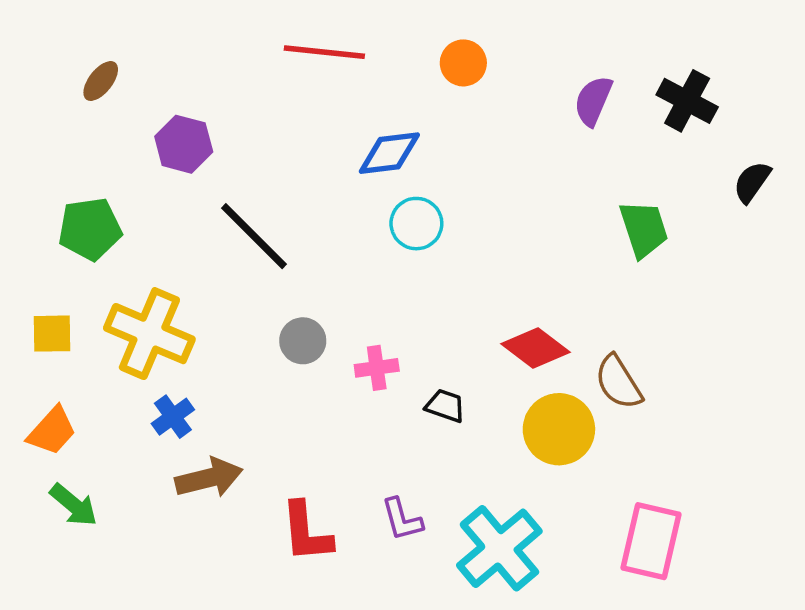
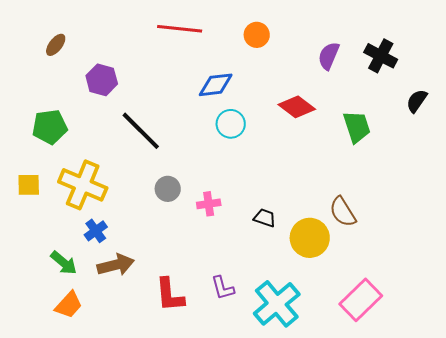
red diamond: (535, 348) -> (297, 107), moved
black trapezoid: (445, 406) -> (265, 218), moved
orange trapezoid: (52, 431) -> (69, 305), moved
green arrow: (74, 505) -> (64, 263), moved
pink rectangle: (651, 541) -> (361, 300), turned 33

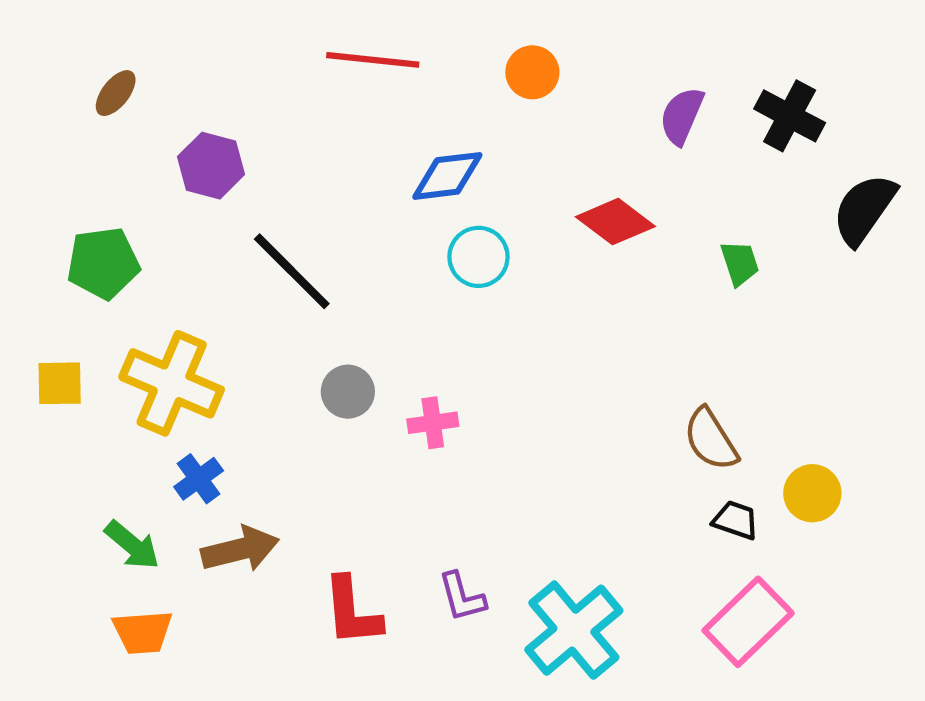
black semicircle: (417, 101) -> (864, 209), size x1.5
green trapezoid: (357, 127) -> (740, 263), size x0.7
black trapezoid: (265, 218) -> (736, 520), moved
yellow circle: (310, 238) -> (812, 493), moved, size x0.7
orange trapezoid: (69, 305) -> (143, 632), turned 44

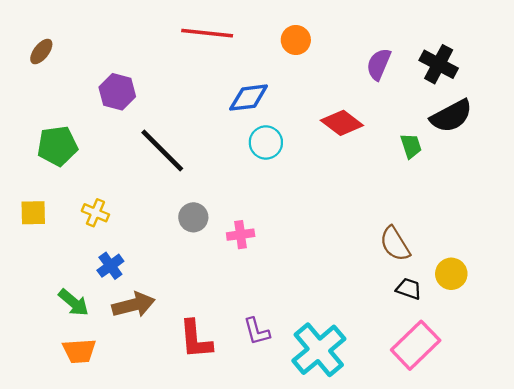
brown ellipse: (116, 93) -> (41, 52), moved
black semicircle: (864, 209) -> (451, 116), moved, turned -153
yellow cross: (172, 383) -> (95, 213), size x0.5

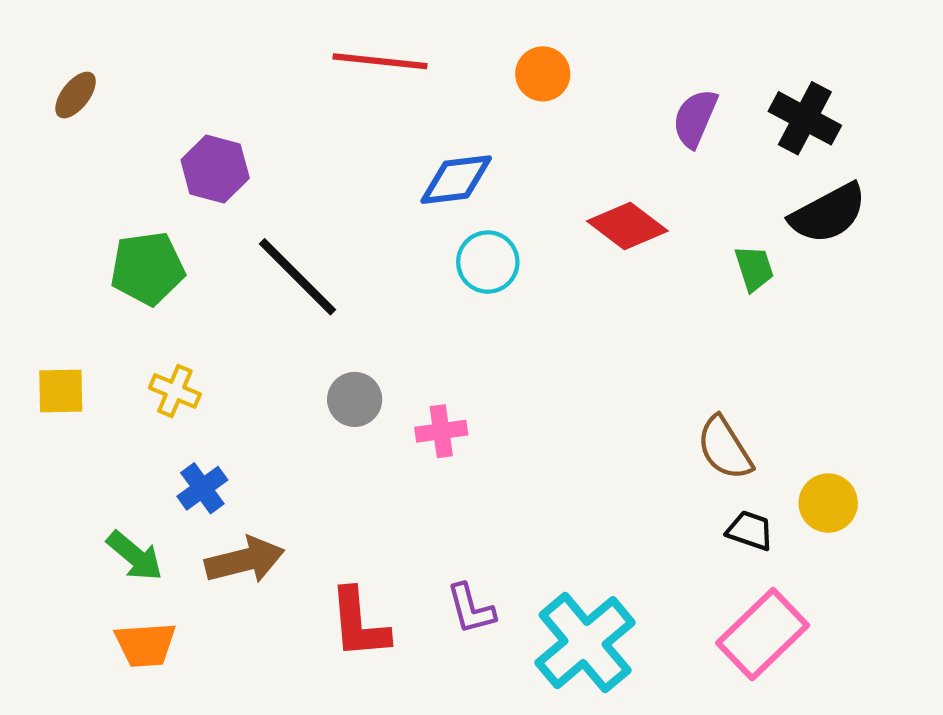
green pentagon: (57, 146) -> (147, 268), moved

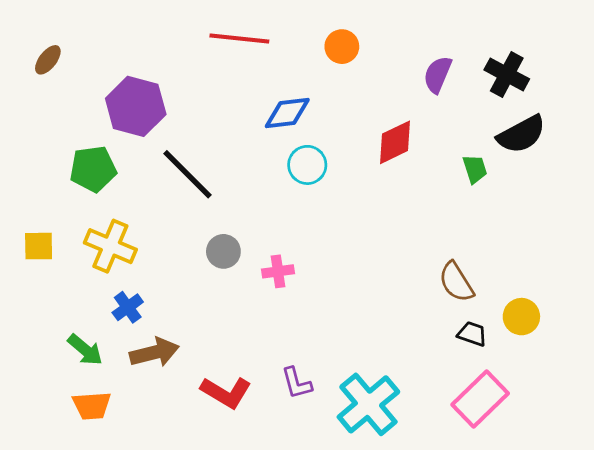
purple hexagon: (215, 169) -> (136, 106), size x1.4
red diamond: (627, 226) -> (395, 142), turned -63
yellow cross: (175, 391) -> (110, 246), size x1.6
red L-shape: (359, 624) -> (226, 392), turned -54

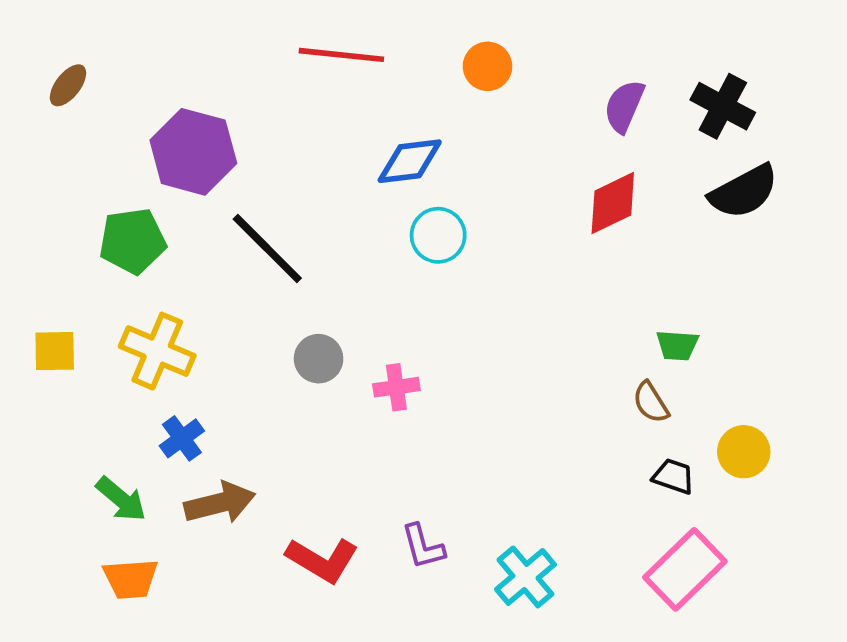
red diamond: (395, 142) -> (613, 203), moved
green trapezoid: (475, 169) -> (677, 345), moved, turned 112
brown semicircle: (456, 282) -> (651, 402), size x0.7
cyan cross: (368, 404) -> (525, 577), size x0.7

